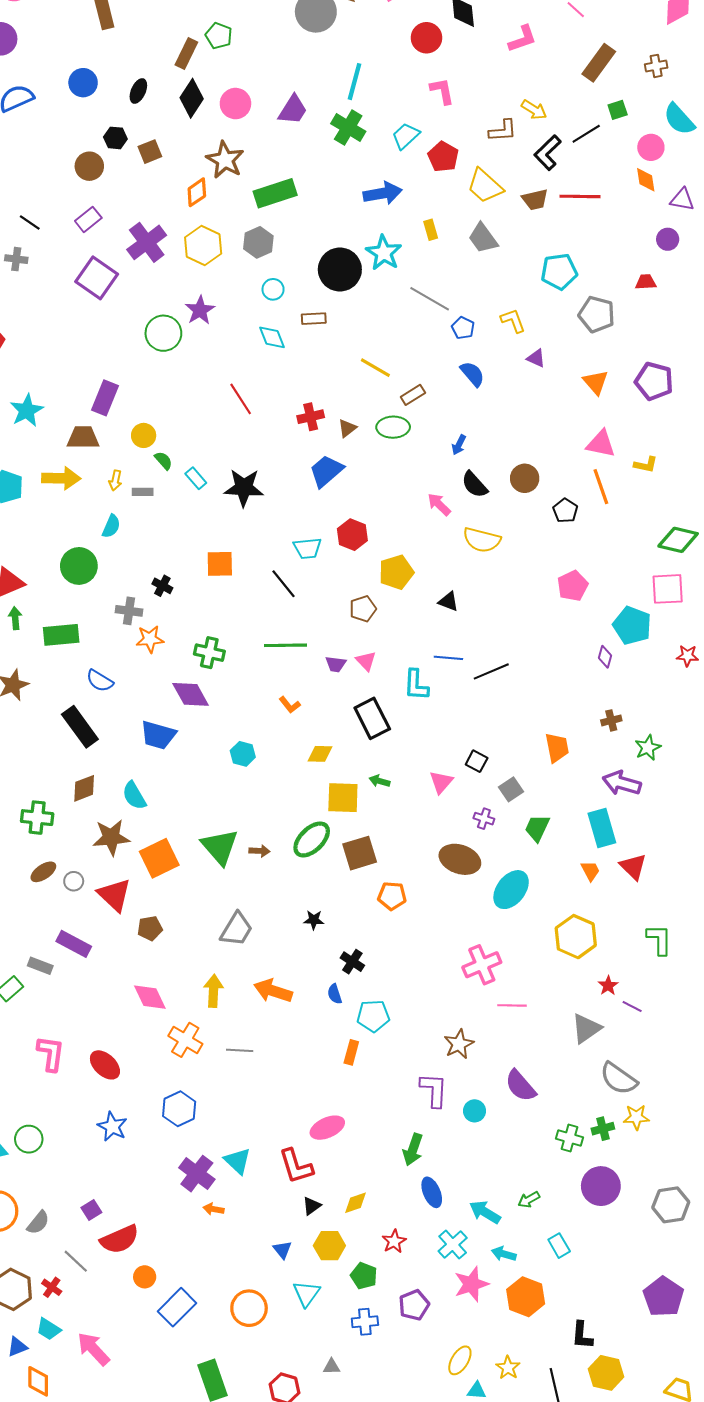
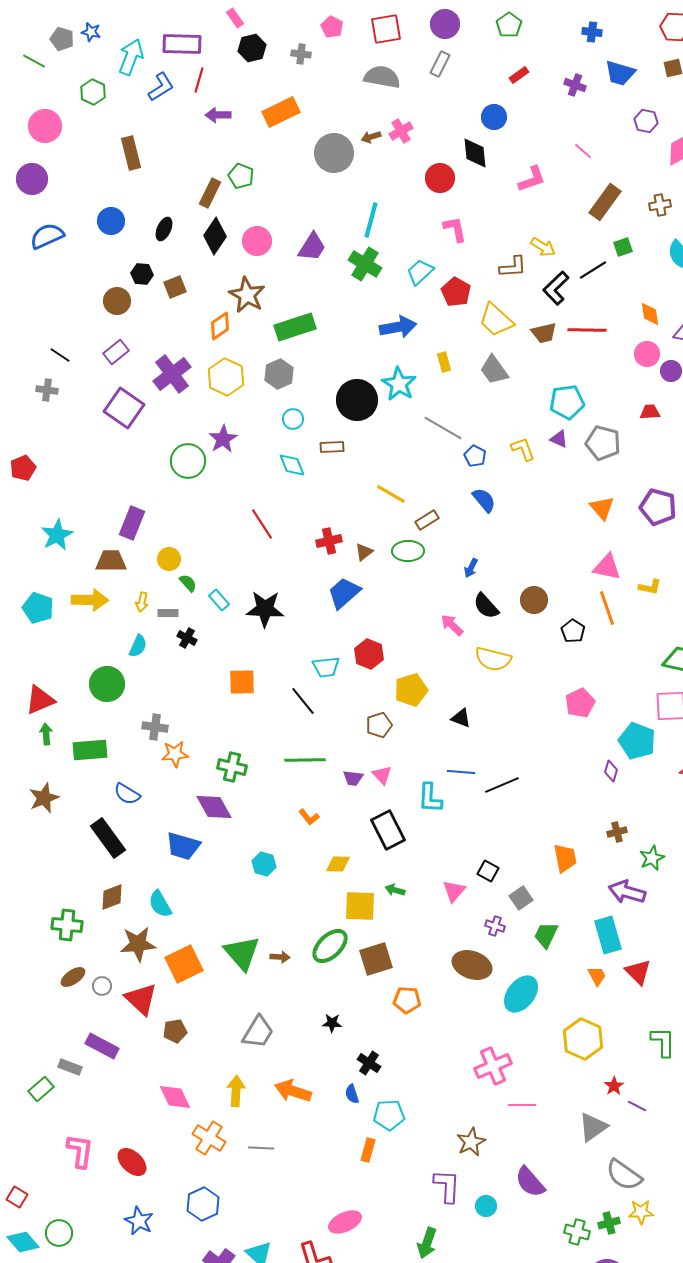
pink circle: (651, 147) -> (647, 354), moved
purple triangle: (536, 358) -> (559, 439), moved
black cross: (162, 586) -> (187, 638), moved

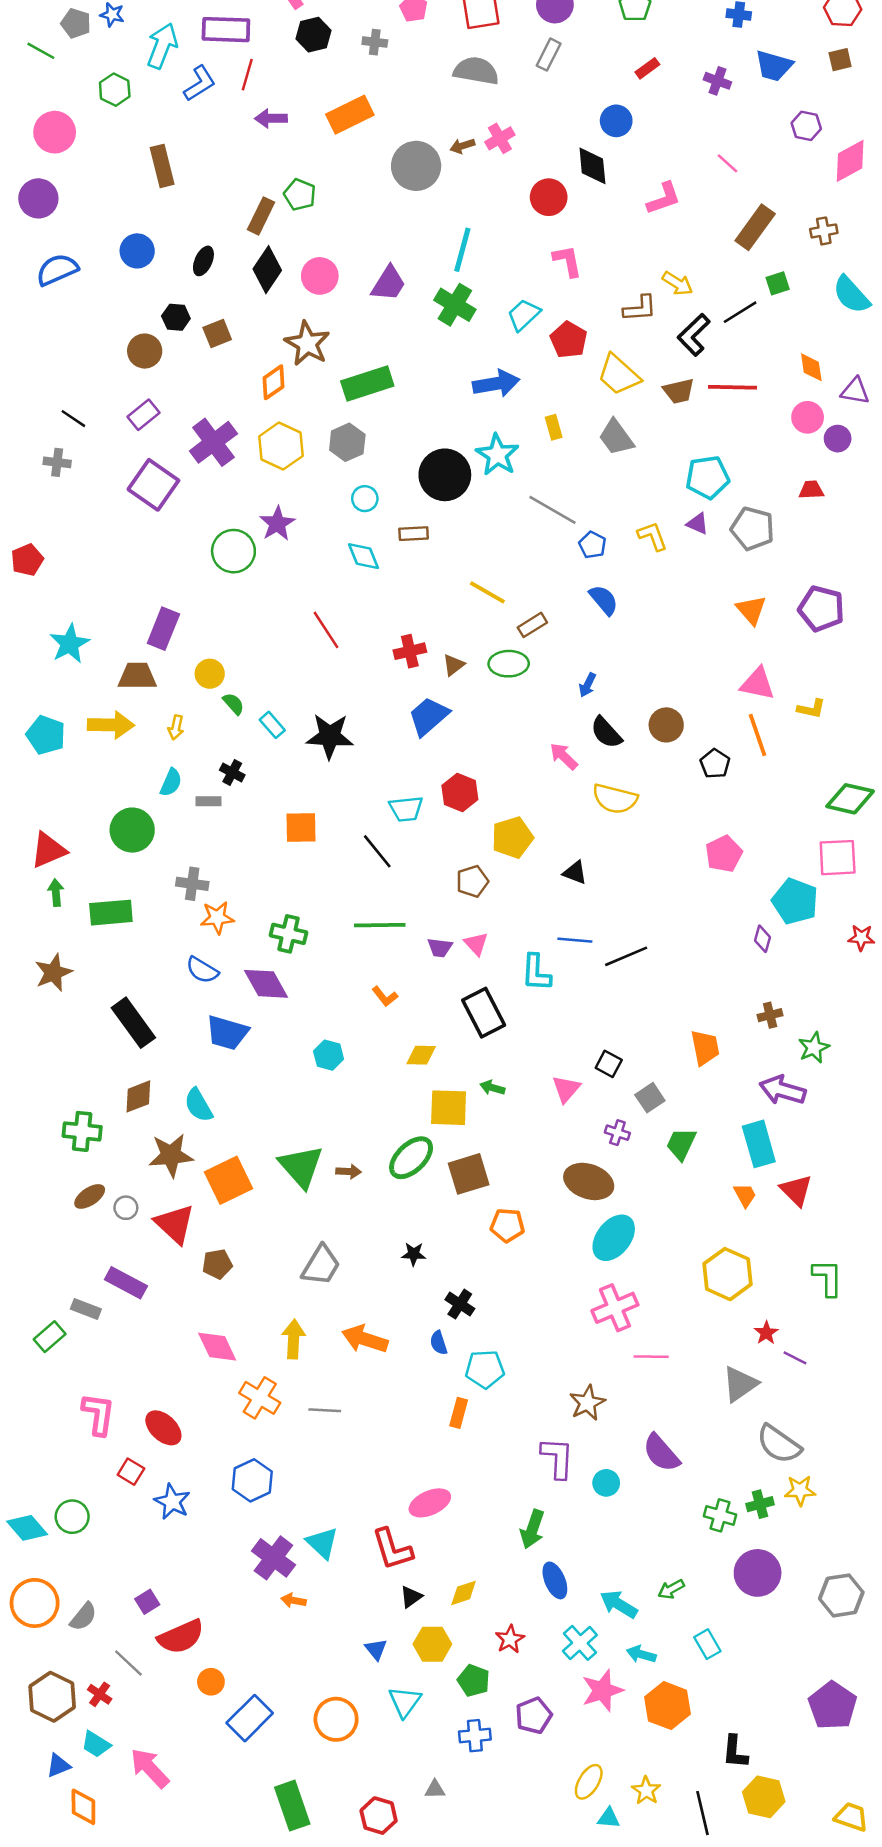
gray rectangle: (168, 613) -> (208, 801), moved
blue semicircle: (127, 794) -> (202, 970), moved
cyan ellipse: (521, 994) -> (614, 1238), moved
red square: (17, 1197) -> (131, 1472), moved

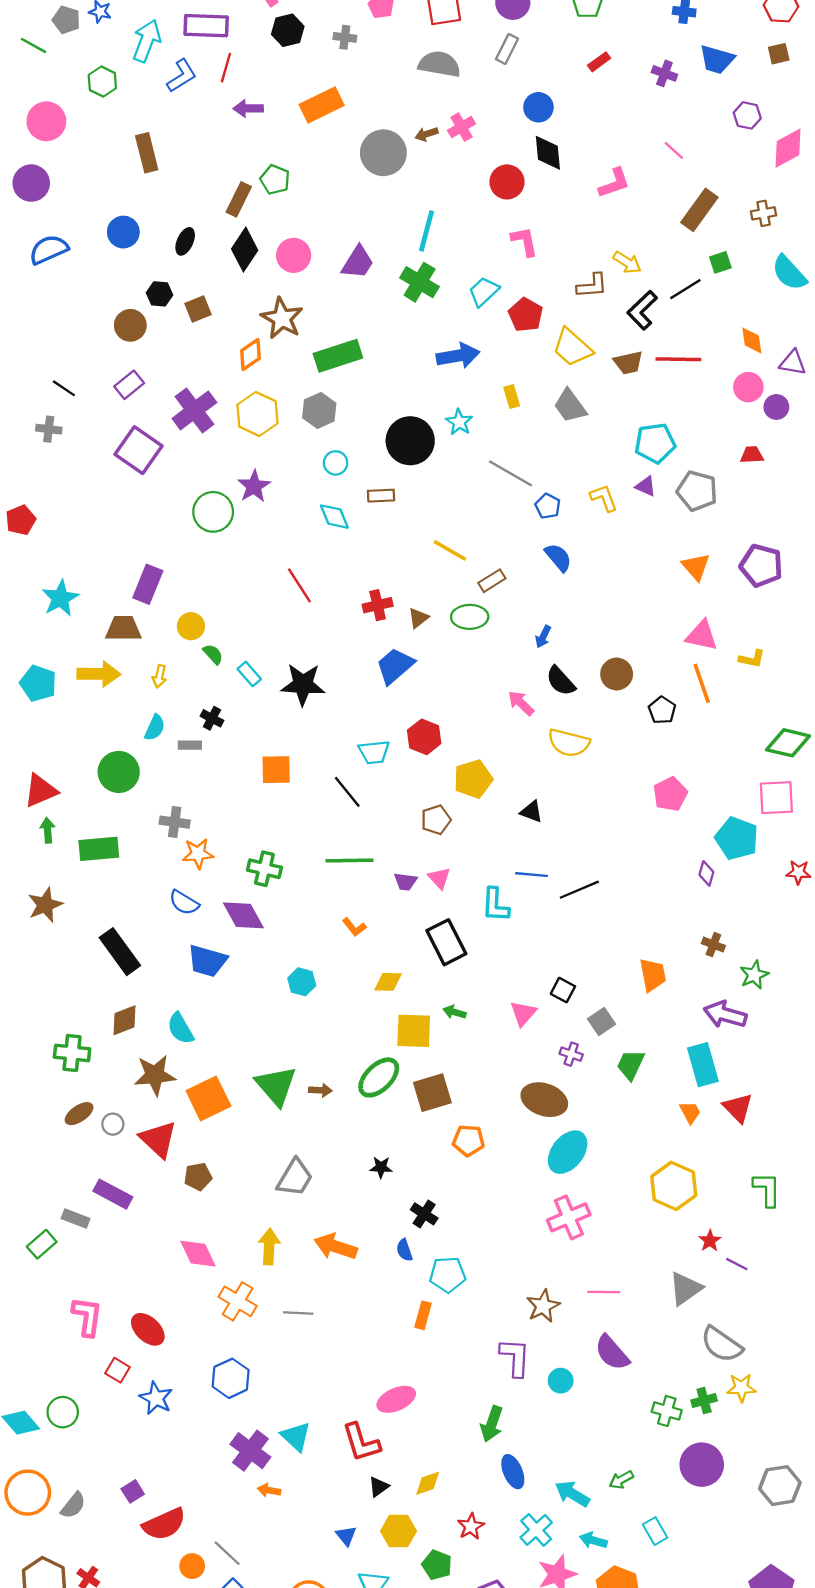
blue circle: (616, 121) -> (538, 107), moved
cyan star: (497, 455) -> (459, 422), size x0.7
brown cross: (770, 1015) -> (713, 945), turned 35
pink line: (651, 1357) -> (604, 1292), moved
gray line: (128, 1663) -> (227, 1553), moved

